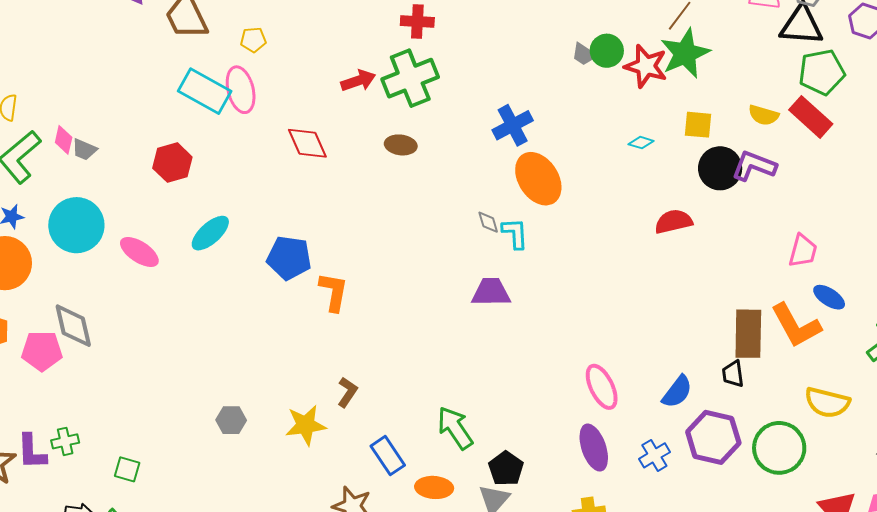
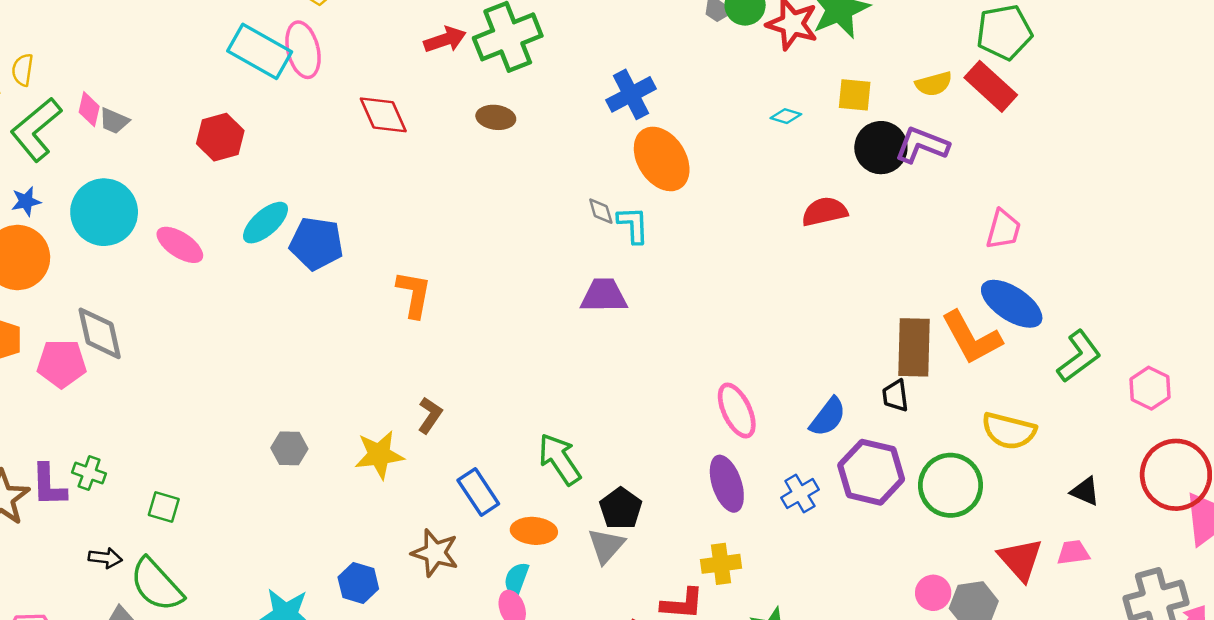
yellow semicircle: (764, 115) -> (934, 84), turned -32
pink trapezoid: (803, 251) -> (1003, 229), moved
blue pentagon: (289, 258) -> (316, 244), moved
blue ellipse: (829, 297) -> (1012, 304), size x1.6
green cross: (65, 441) -> (89, 473), turned 32

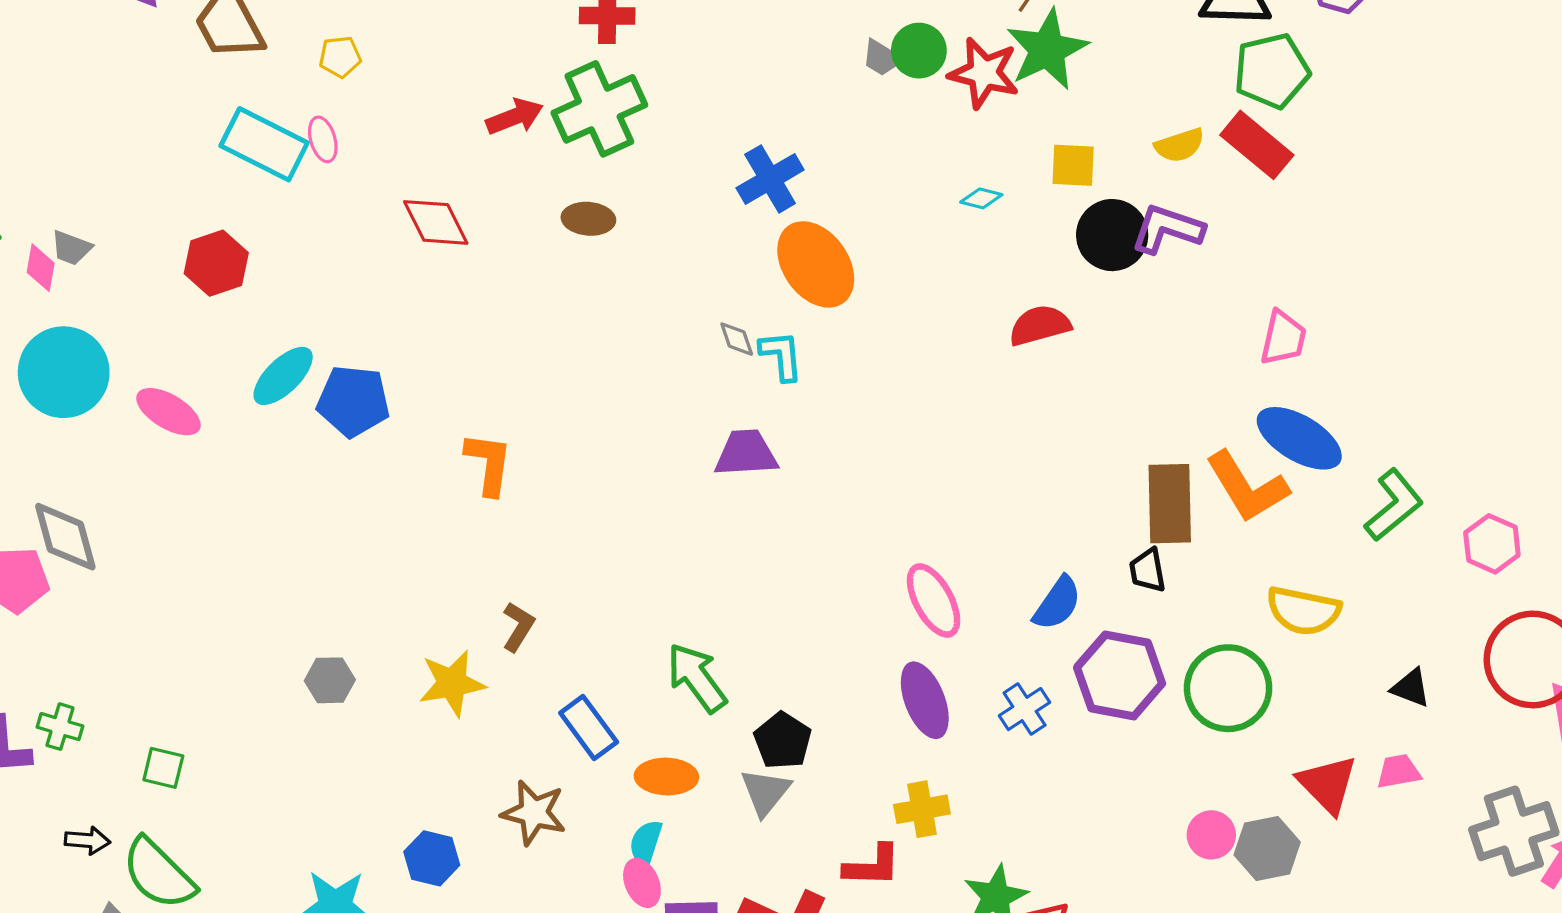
pink ellipse: (303, 50) -> (323, 139), size x0.6
pink diamond: (89, 109) -> (41, 268), moved

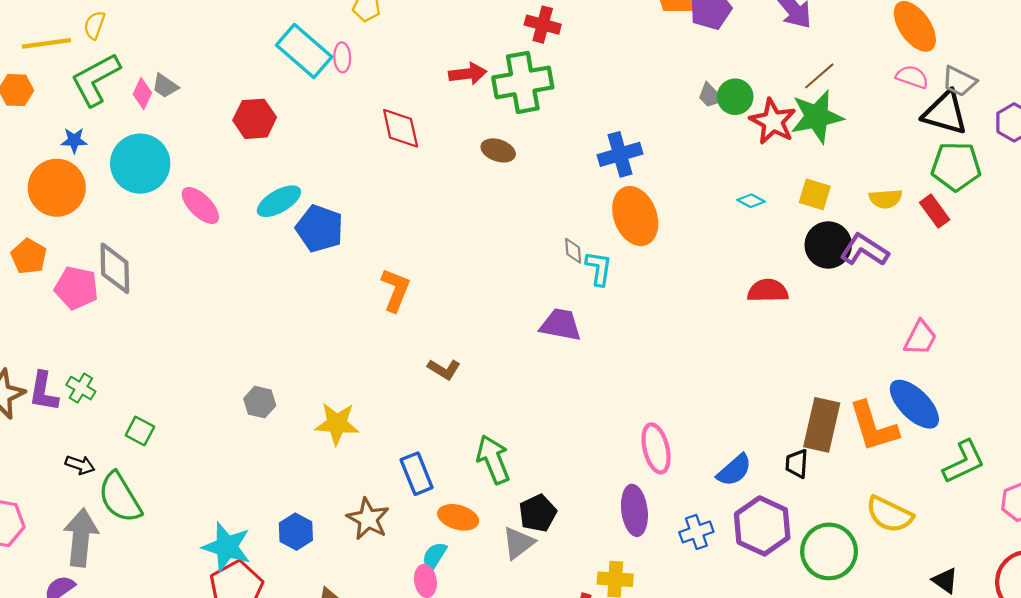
red rectangle: (1257, 145) -> (935, 211), size x0.7
brown L-shape: (518, 627) -> (444, 369), moved, turned 76

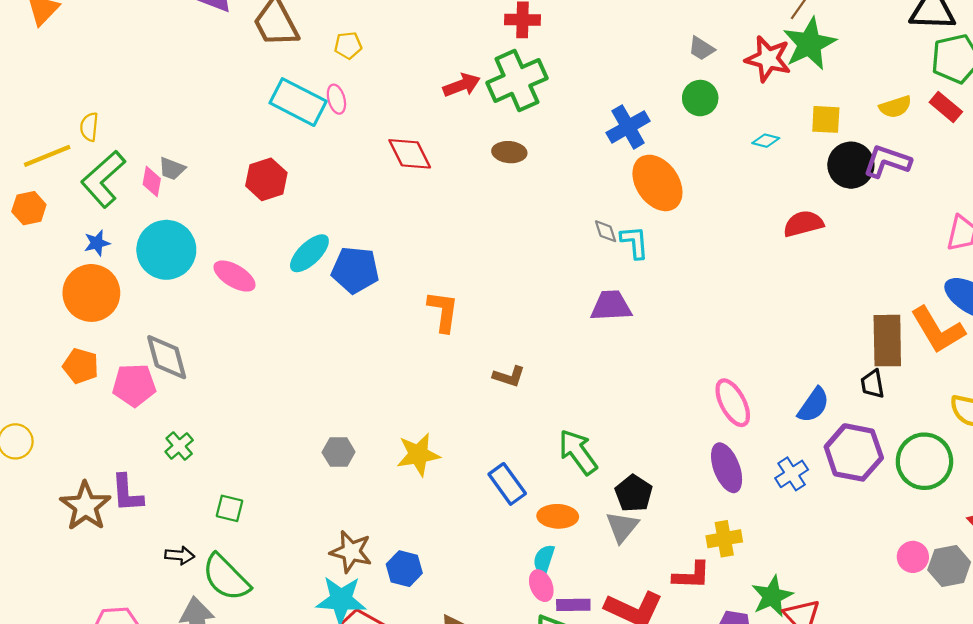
green circle: (735, 97) -> (700, 98), moved
green cross: (81, 388) -> (179, 446), moved, turned 32
brown star: (368, 519) -> (351, 552), moved

